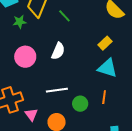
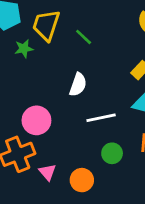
pink circle: (25, 57) -> (36, 120), moved
white line: (57, 90) -> (101, 118), moved

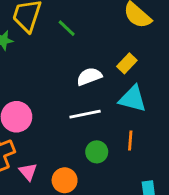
white semicircle: (78, 85) -> (89, 76), moved, turned -130

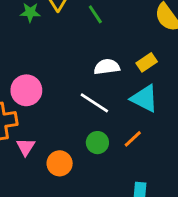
white line: (85, 114) -> (94, 103), turned 32
orange line: (130, 141) -> (133, 139), turned 30

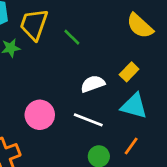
pink circle: (26, 90) -> (40, 115), moved

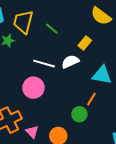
yellow rectangle: (129, 72) -> (85, 43), moved
white line: (88, 120) -> (44, 64), moved
orange line: (131, 146) -> (91, 99), moved

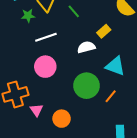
white line: (44, 64) -> (46, 37), moved, turned -45
orange line: (91, 99) -> (111, 96), moved
green circle: (79, 114) -> (86, 86), moved, size x1.6

